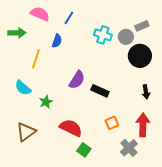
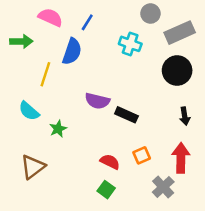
gray rectangle: (142, 26) -> (180, 33), size x1.6
gray circle: (126, 37) -> (150, 14), moved
blue semicircle: (57, 41) -> (72, 52), size x1.5
purple semicircle: (77, 80) -> (97, 101), turned 72
red semicircle: (71, 128) -> (110, 162), moved, size x0.7

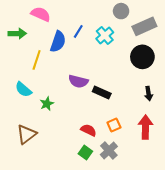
blue line: (87, 22) -> (78, 31), moved
cyan cross: (130, 44) -> (105, 36), turned 30
gray cross: (163, 187) -> (109, 150), moved

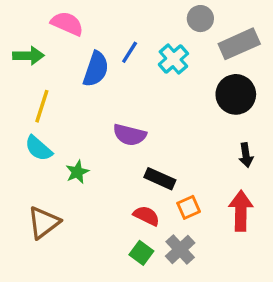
yellow line: (37, 60) -> (42, 106), moved
black rectangle: (102, 92) -> (160, 179), moved

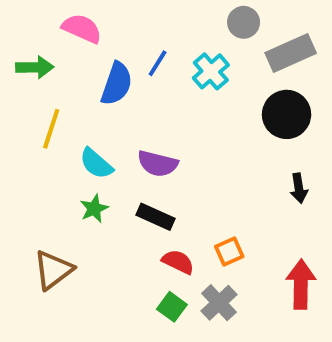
cyan semicircle: (39, 148) -> (96, 164), moved
black rectangle: (160, 179) -> (156, 217), moved
red arrow: (241, 211) -> (301, 284), moved

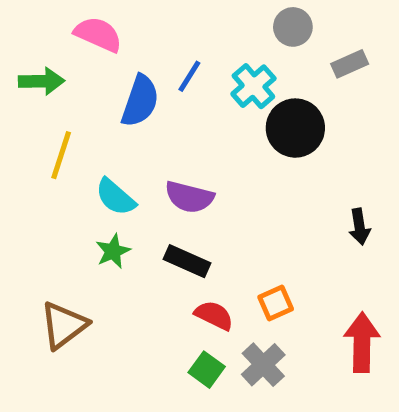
gray rectangle: (291, 53) -> (350, 64), size x0.6
black circle: (287, 114) -> (295, 128), moved

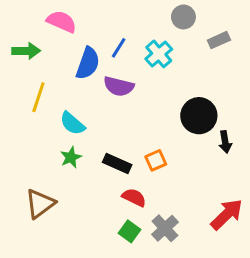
black circle: (295, 128) -> (199, 116), moved
purple semicircle: (189, 197) -> (119, 86), moved
orange square: (276, 303) -> (156, 160), moved
red arrow: (362, 342) -> (227, 214), turned 45

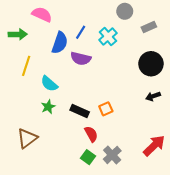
black circle: (199, 116) -> (151, 64), moved
black arrow: (225, 142) -> (153, 96), turned 80
red semicircle: (134, 197) -> (91, 134), turned 35

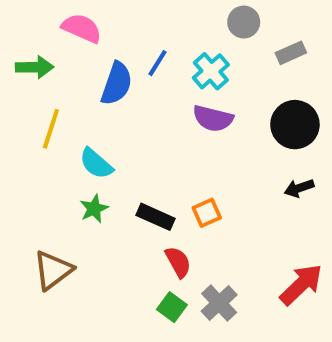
purple semicircle: (81, 59) -> (213, 118), moved

